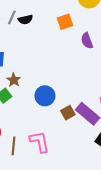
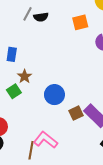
pink L-shape: (40, 142) -> (45, 140), turned -45
brown line: (13, 146) -> (31, 150), moved

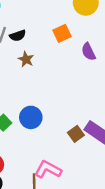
brown star: (25, 76) -> (26, 59), moved
blue circle: (54, 95) -> (31, 117), moved

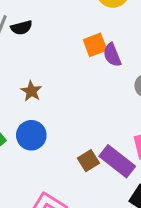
orange square: (62, 33) -> (95, 45), moved
brown star: (26, 59) -> (31, 91), moved

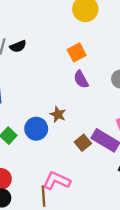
purple semicircle: (112, 55) -> (81, 79), moved
brown star: (31, 91) -> (58, 114), moved

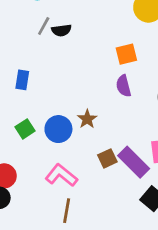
pink L-shape: (57, 181) -> (61, 175), moved
brown line: (43, 196) -> (67, 211), moved

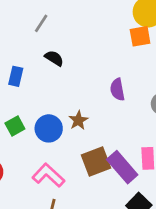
black semicircle: (61, 30) -> (54, 58), moved, turned -144
orange square: (126, 54) -> (140, 36), moved
brown square: (107, 158) -> (96, 162), size x1.5

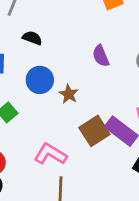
blue circle: (49, 128) -> (40, 80), moved

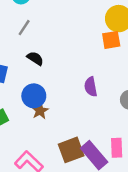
brown star: (69, 94) -> (40, 111), moved

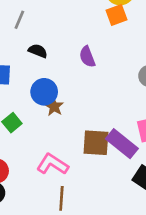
purple semicircle: (91, 87) -> (87, 57), moved
brown square: (71, 150) -> (96, 143), turned 35

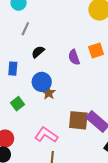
orange square: (117, 15) -> (96, 50), moved
black semicircle: (38, 51) -> (38, 52), turned -64

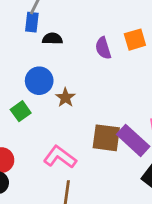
black semicircle: (38, 52) -> (52, 39), turned 40
blue rectangle: (13, 69) -> (32, 22), moved
blue circle: (42, 82) -> (39, 81), moved

